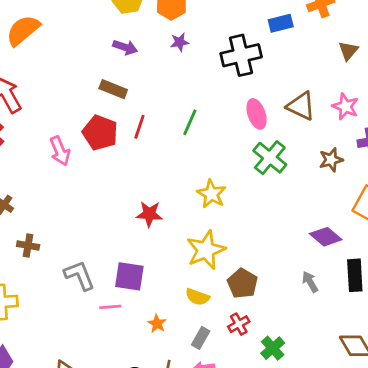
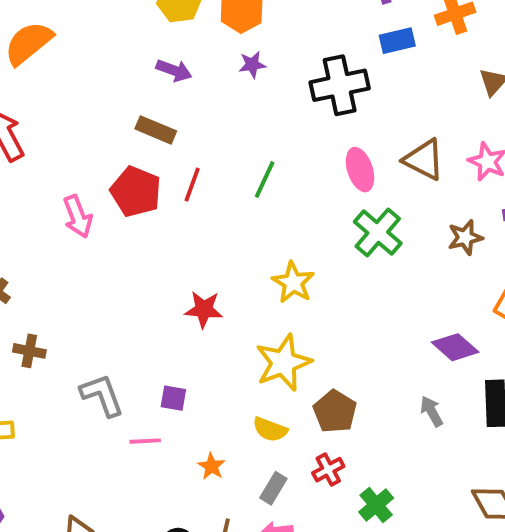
purple square: (129, 276) -> (173, 398), size x0.6

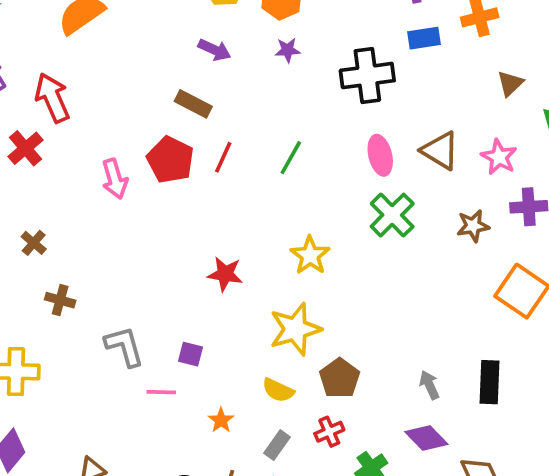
purple diamond: (455, 347) -> (426, 438), moved

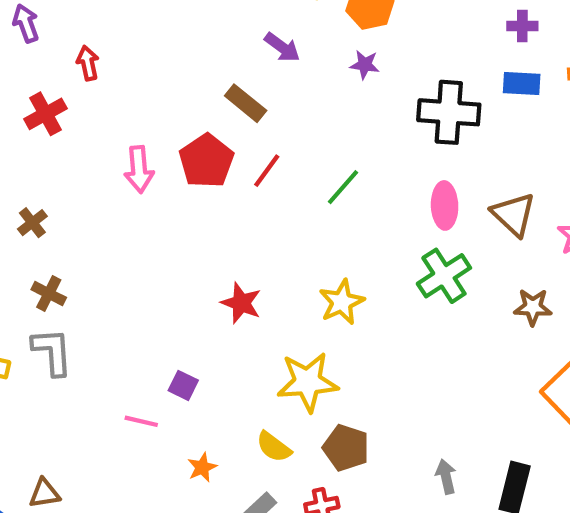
red arrow: (52, 98) -> (88, 63), size x0.6
gray L-shape: (124, 346) -> (52, 352), moved
brown pentagon: (340, 378) -> (346, 448), turned -30

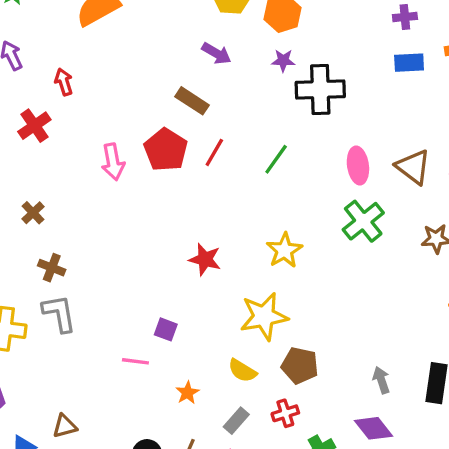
black cross: (449, 112) -> (320, 90), moved

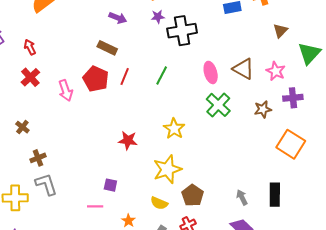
red cross: (34, 126) -> (30, 77), moved
brown cross: (52, 268) -> (38, 158), turned -35
brown pentagon: (300, 365) -> (193, 195), turned 30

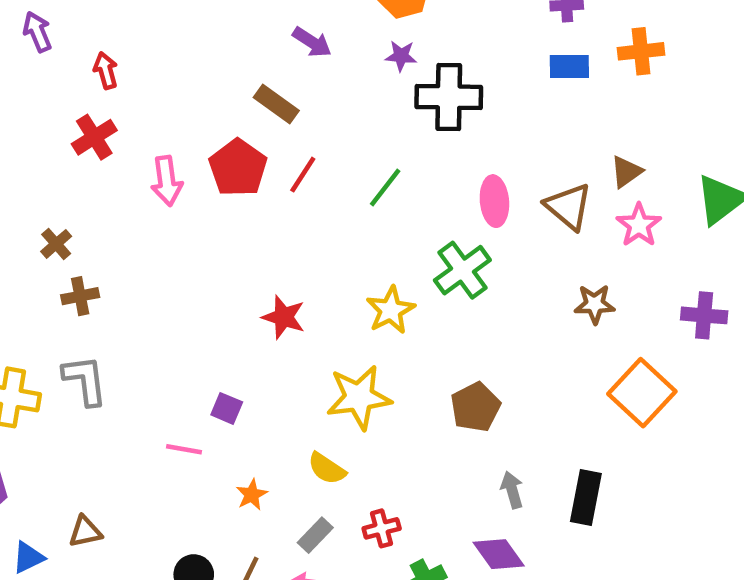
brown triangle: (280, 31) -> (626, 172), moved
purple cross: (293, 98) -> (704, 315), moved
green cross: (218, 105) -> (462, 270), moved
brown cross: (38, 158) -> (80, 296), moved
brown pentagon: (193, 195) -> (475, 407), moved

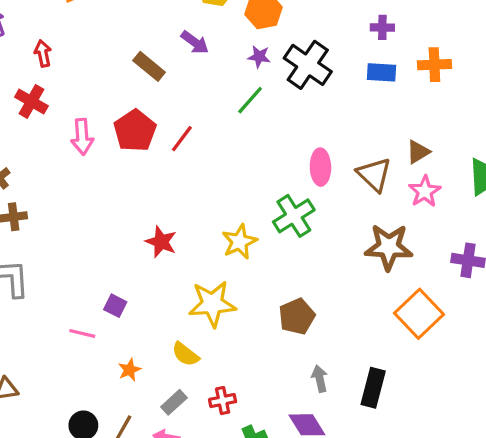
black cross: (449, 97) -> (308, 65), moved, turned 30
brown rectangle: (276, 104) -> (149, 66), moved
red cross: (94, 137) -> (31, 101), turned -32
green line: (385, 188) -> (250, 100), moved
brown star: (595, 304) -> (389, 247), size x1.6

